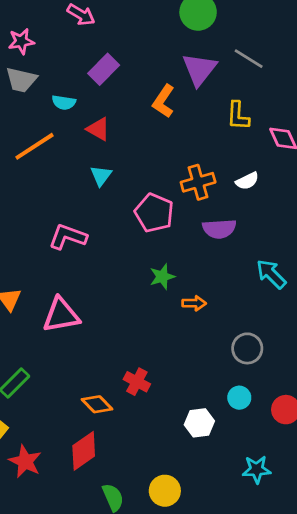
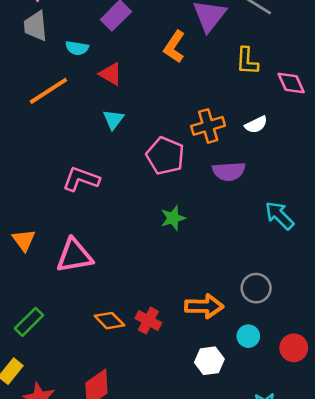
gray trapezoid: (21, 80) -> (35, 26), turned 72
orange arrow: (194, 303) -> (204, 306), moved, size x1.6
orange diamond: (97, 404) -> (109, 321), moved

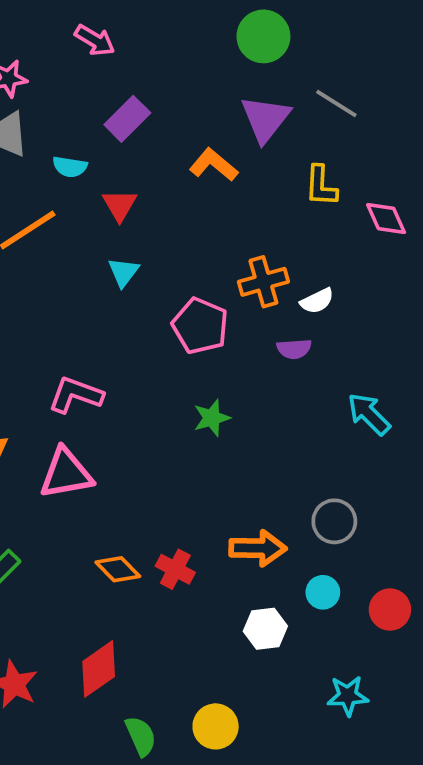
orange L-shape: (174, 47) -> (214, 165), turned 96
red triangle: (111, 74) -> (120, 205), turned 30
white semicircle: (256, 125) -> (317, 301), moved
purple semicircle: (229, 171) -> (294, 349), size x0.7
pink L-shape: (81, 179) -> (76, 395), moved

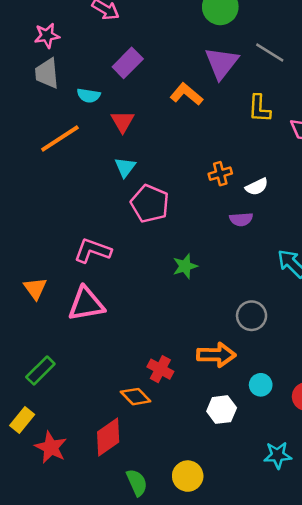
orange cross: (263, 282) -> (220, 174), size x0.7
pink pentagon: (200, 326) -> (150, 204), moved
gray circle: (334, 521) -> (252, 316), moved
orange diamond: (118, 569) -> (136, 397), moved

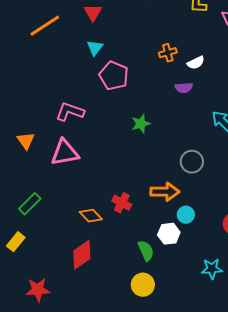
cyan circle: (261, 385) -> (186, 215), moved
orange diamond: (136, 397) -> (91, 216), moved
red star: (51, 447) -> (38, 290), moved, turned -30
green semicircle: (137, 483) -> (146, 251), moved

